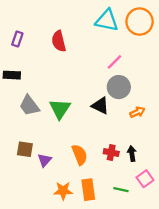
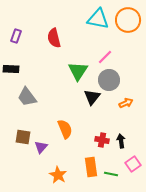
black triangle: (100, 106) -> (92, 97), turned 42
green triangle: (60, 109) -> (78, 71), moved
orange semicircle: (80, 155) -> (65, 129), moved
orange rectangle: (88, 190) -> (91, 167), moved
orange star: (63, 191) -> (58, 175), turned 30

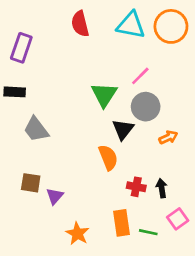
purple rectangle: (16, 36) -> (21, 48), size x1.5
red semicircle: (54, 38) -> (80, 24), moved
orange semicircle: (65, 129) -> (108, 157), moved

